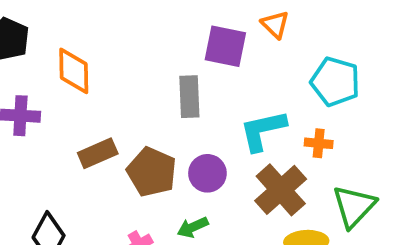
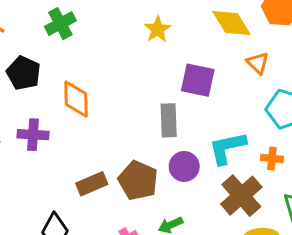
orange triangle: (275, 25) -> (258, 63), moved
brown rectangle: (98, 153) -> (92, 184), moved
purple circle: (207, 173) -> (184, 166), moved

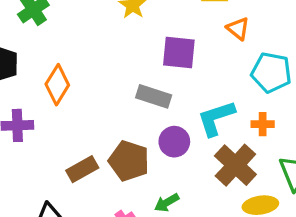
orange diamond: (76, 99) -> (57, 85), turned 39
gray rectangle: (169, 120) -> (154, 96), turned -64

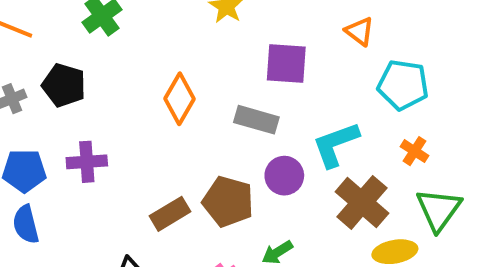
orange diamond: (57, 85) -> (180, 99), moved
orange cross: (263, 124) -> (414, 151), moved, turned 35

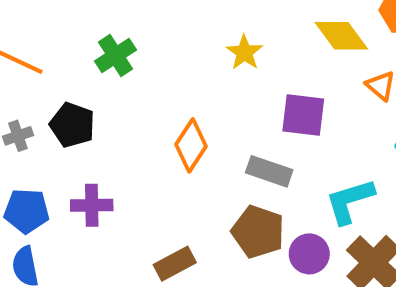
purple circle: (284, 176) -> (309, 254), moved
brown pentagon: (228, 202) -> (258, 232), moved

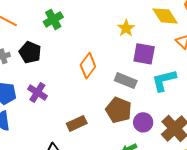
yellow star: (244, 52) -> (126, 28), moved
cyan L-shape: (350, 201) -> (164, 80), moved
purple cross: (92, 205) -> (37, 92), turned 30

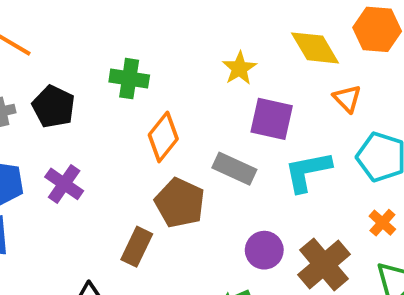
green cross: (53, 19) -> (129, 79), moved, turned 36
brown pentagon: (119, 110) -> (180, 203), moved
brown rectangle: (77, 123) -> (137, 247), turned -42

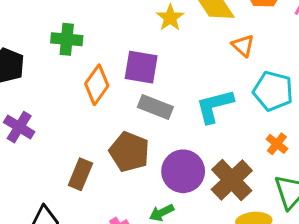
yellow star: (239, 68) -> (170, 18), moved
purple square: (272, 119) -> (141, 67), moved
brown pentagon: (180, 203) -> (129, 152), moved
purple circle: (264, 250) -> (183, 171), size x1.4

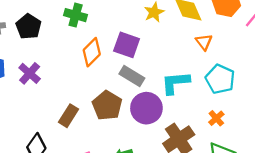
purple circle: (183, 171) -> (146, 108), moved

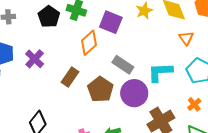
black pentagon: (29, 27) -> (49, 17), moved
purple square: (127, 45) -> (111, 22), moved
brown rectangle: (68, 116) -> (70, 77), moved

